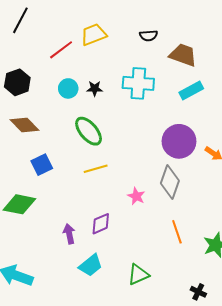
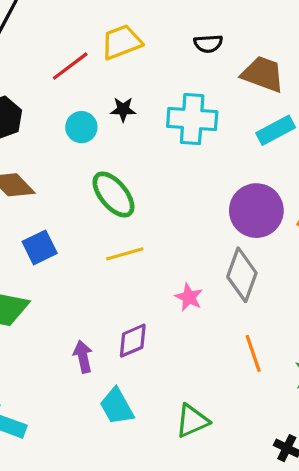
black star: (95, 88) -> (123, 109), moved
cyan trapezoid: (91, 265) -> (117, 406), turned 100

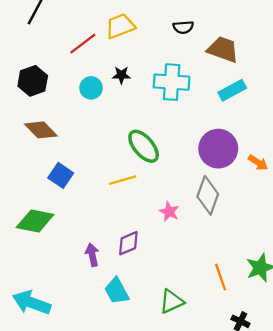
green ellipse: (113, 195) -> (144, 146), moved
blue square: (40, 247) -> (61, 175), turned -30
orange line: (253, 353) -> (221, 277), moved

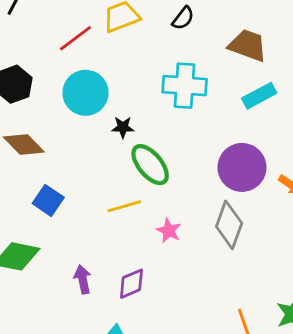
black semicircle: (183, 27) -> (183, 18), moved, turned -48
black star: (121, 75) -> (123, 127), moved
cyan circle: (91, 88) -> (86, 93), size x1.6
pink star: (169, 212) -> (169, 231), moved
purple arrow: (92, 255) -> (83, 279), moved

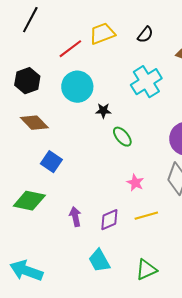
cyan cross: (185, 86) -> (146, 82), turned -36
green ellipse: (150, 165) -> (122, 137), size x0.7
yellow line: (124, 206) -> (146, 216), moved

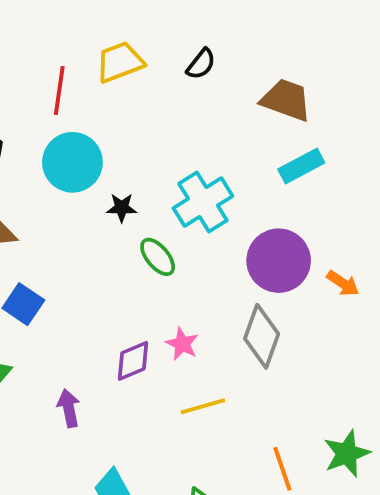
red line: (70, 49) -> (59, 90), turned -45
cyan cross: (146, 82) -> (203, 202), moved
purple diamond: (109, 220) -> (133, 361), moved

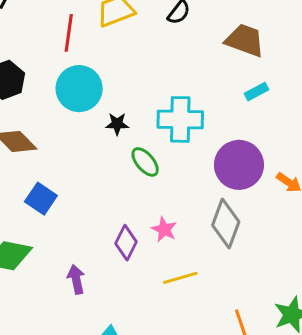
cyan rectangle: (301, 166) -> (257, 92), size x0.7
cyan cross: (203, 202) -> (180, 119), turned 33
purple diamond: (133, 361) -> (126, 243), turned -40

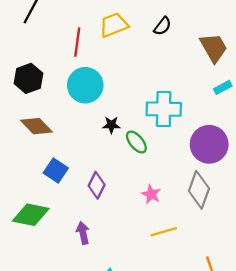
brown trapezoid: (245, 40) -> (214, 48), turned 40
black star: (117, 124) -> (111, 125), moved
purple diamond: (126, 243) -> (97, 185), moved

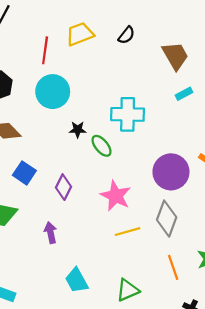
purple circle: (209, 144) -> (171, 172), moved
gray diamond: (199, 190) -> (167, 219), moved
pink star: (151, 194) -> (116, 196), size x1.6

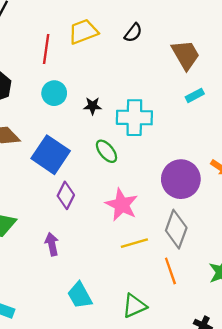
cyan circle: (53, 92) -> (54, 93), size x0.7
black star: (78, 130) -> (93, 106), moved
blue square: (24, 173) -> (51, 155), moved, size x1.5
orange line: (173, 267) -> (170, 271), moved

